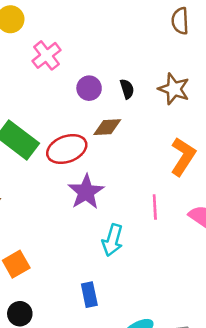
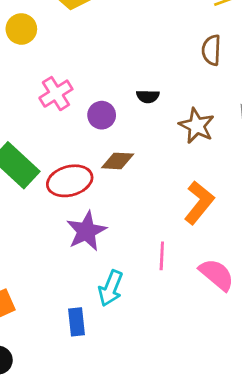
pink cross: (46, 55) -> (56, 94), moved
black semicircle: (127, 89) -> (148, 96), moved, turned 102
blue rectangle: (89, 295) -> (76, 322), moved

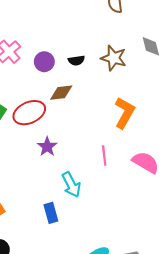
black semicircle: (148, 96) -> (76, 60), moved
purple star: (86, 231) -> (47, 147), size x0.7
cyan arrow: (111, 288) -> (71, 185), turned -40

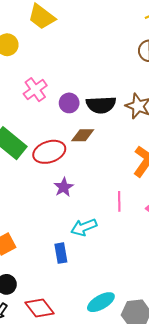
black semicircle: (76, 60) -> (101, 105), size x1.8
cyan arrow: (71, 185) -> (84, 227), turned 90

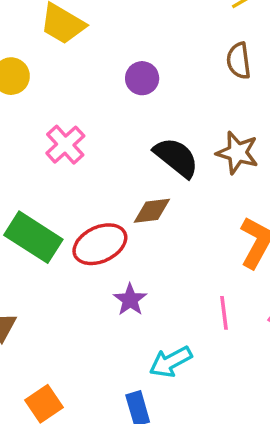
purple circle: (69, 103) -> (142, 78), moved
black semicircle: (101, 105) -> (176, 157), turned -132

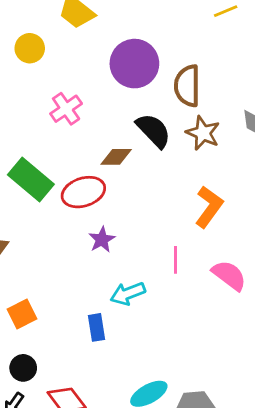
brown semicircle: (239, 61) -> (187, 86), moved, size x1.4
purple circle: (142, 78) -> (134, 64), size x1.8
brown diamond: (152, 211) -> (116, 157), moved

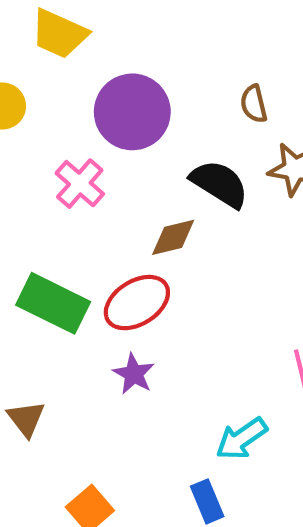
purple circle: (134, 64) -> (132, 112), moved
brown semicircle: (187, 86) -> (254, 104), size x0.6
purple star: (102, 240) -> (134, 374), moved

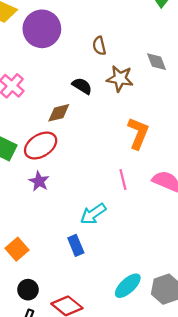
purple circle: (132, 112) -> (42, 29), moved
black semicircle: (220, 184) -> (82, 86), size x0.7

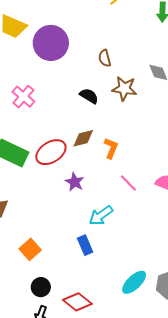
brown diamond: (59, 113) -> (83, 138), moved
orange L-shape: (138, 133) -> (111, 148), moved, size x0.7
pink line: (123, 180) -> (128, 183), turned -30
purple star: (39, 181) -> (75, 182), moved

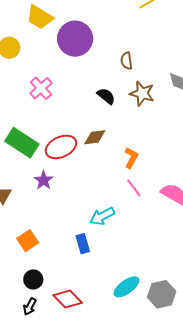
orange L-shape: (111, 148) -> (131, 158), moved
purple star: (75, 182) -> (44, 180), moved

